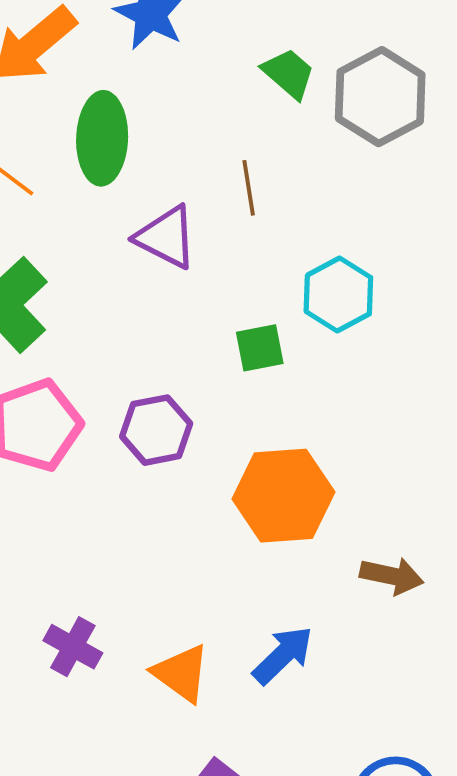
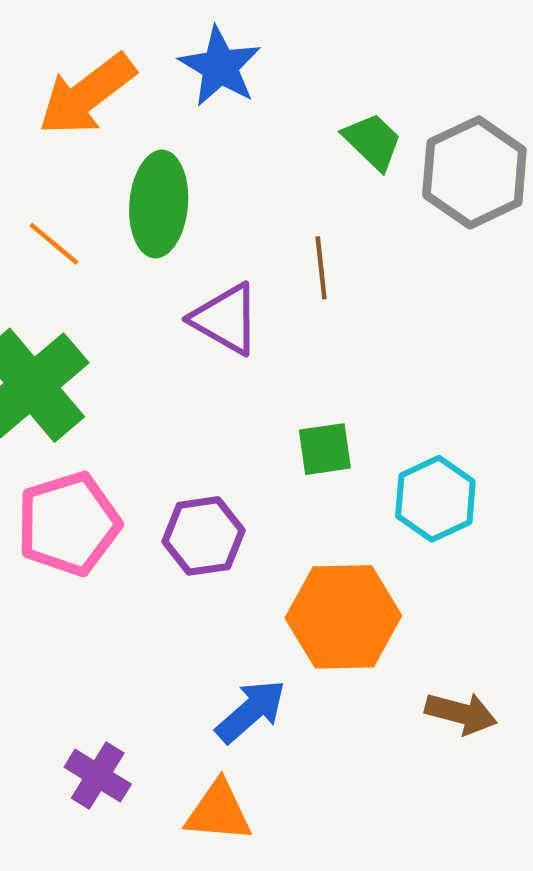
cyan hexagon: (338, 295) -> (435, 499), moved
blue arrow: (283, 655) -> (251, 711), moved
orange triangle: (181, 673) -> (218, 812), turned -34

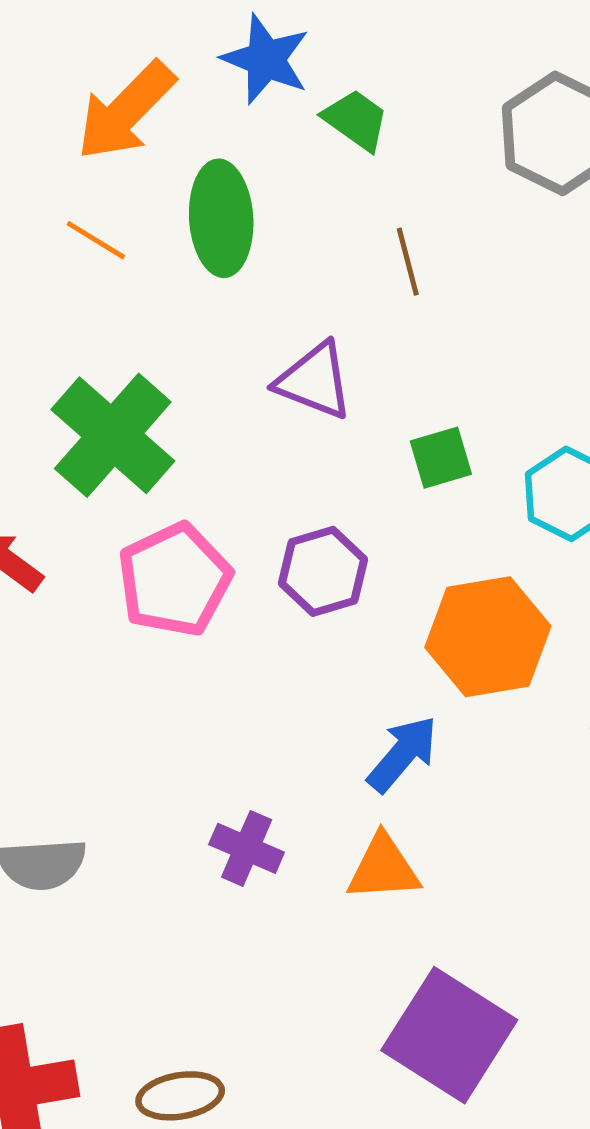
green trapezoid: (372, 141) -> (356, 120), moved
orange line: (54, 244) -> (96, 240), moved
purple triangle: (226, 319) -> (314, 381), moved

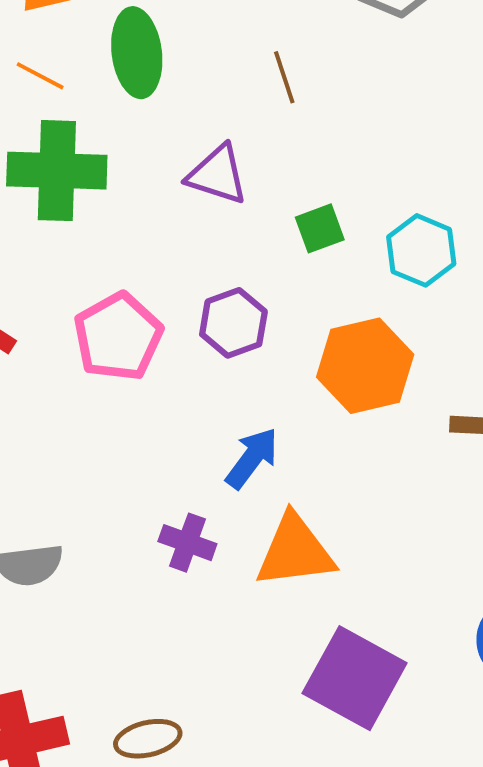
green cross: (113, 435) -> (57, 171), moved, turned -36
blue arrow: (403, 754) -> (252, 458), moved
orange triangle: (383, 868) -> (295, 551), size x1.4

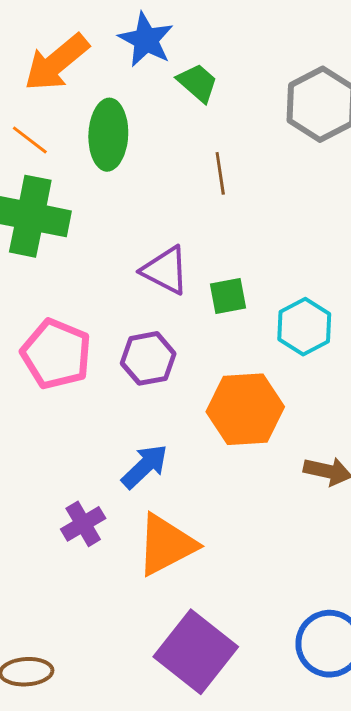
purple triangle: (217, 175) -> (165, 270), moved
pink pentagon: (118, 337) -> (56, 354), turned -30
purple cross: (187, 543) -> (83, 524), turned 30
orange triangle: (295, 551) -> (166, 545), turned -30

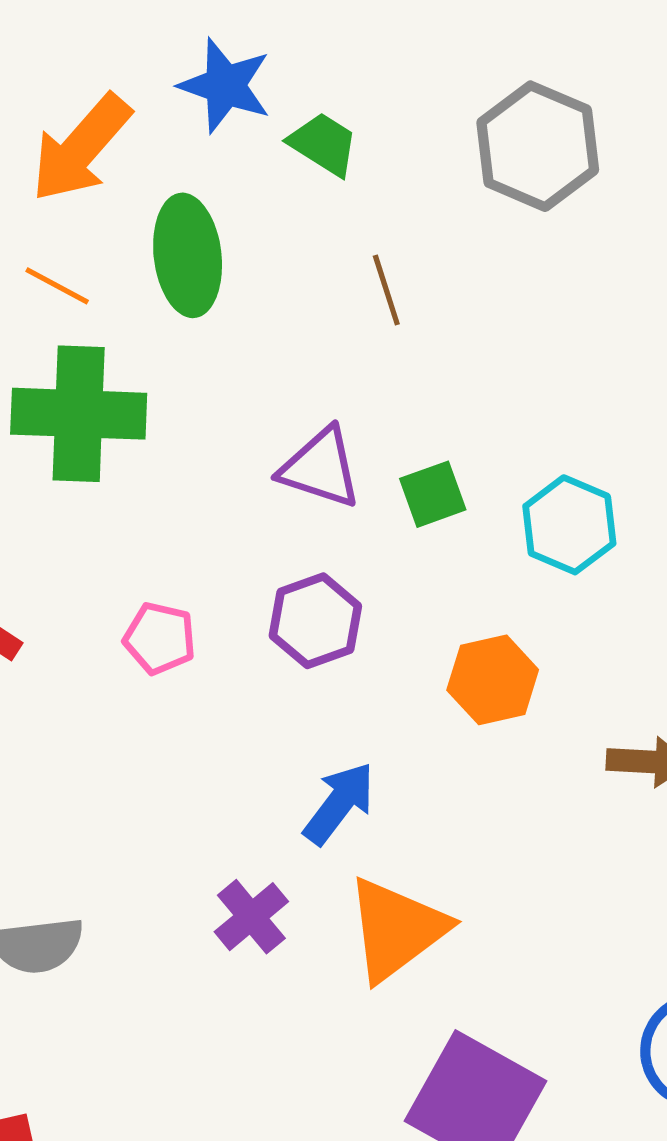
pink pentagon: (56, 354) -> (160, 638), size x0.6
orange hexagon: (245, 409) -> (493, 680), size x0.7

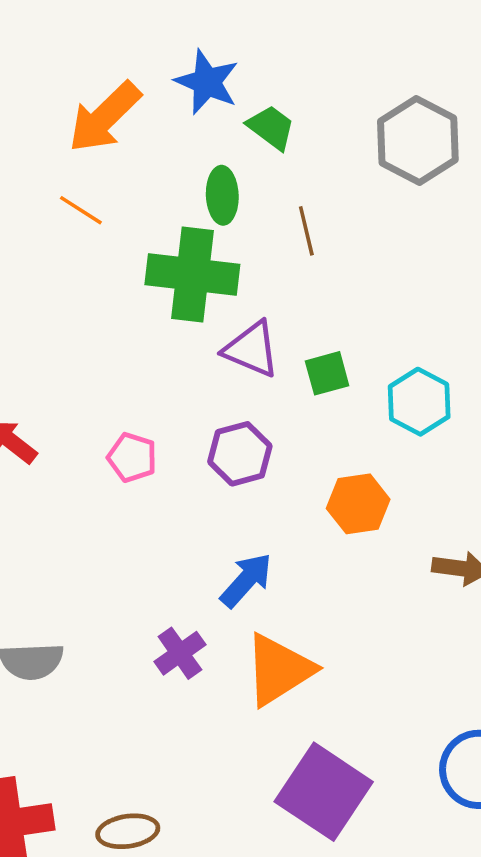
green ellipse: (188, 255) -> (222, 195), moved, size x0.7
green cross: (79, 414) -> (192, 274), moved

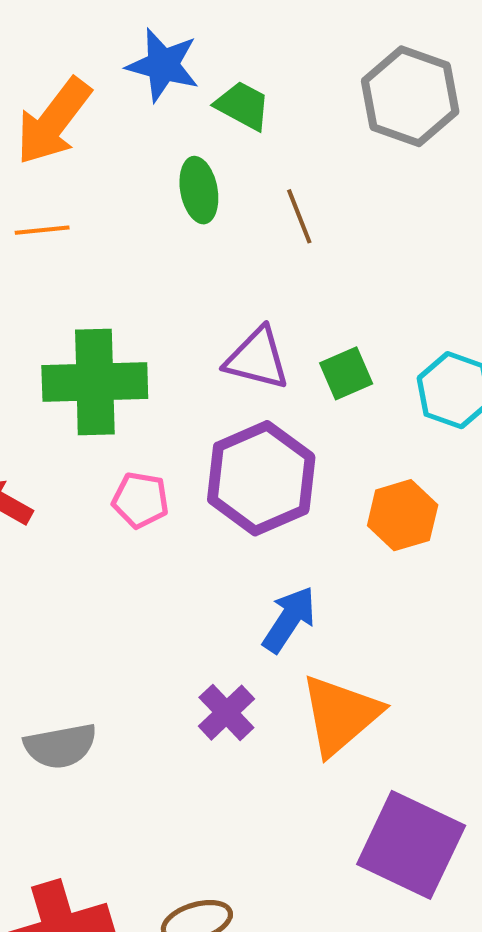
orange line: (81, 210) -> (42, 230), turned -30
green cross: (192, 274) -> (95, 382), moved
purple hexagon: (240, 454) -> (261, 478), size x1.5

